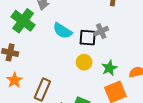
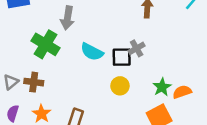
green star: (109, 68) -> (162, 87), moved

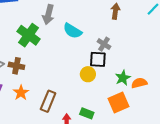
gray cross: (137, 48) -> (104, 44), turned -32
cyan semicircle: (92, 52) -> (72, 31), moved
black square: (122, 57) -> (98, 59), moved

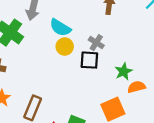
yellow circle: (88, 74) -> (65, 47), moved
green star: (123, 78) -> (124, 71), moved

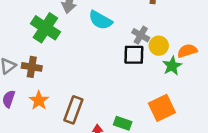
yellow circle: (65, 47) -> (159, 46), moved
orange semicircle: (136, 87) -> (187, 51), moved

